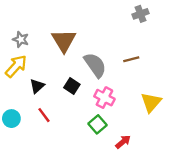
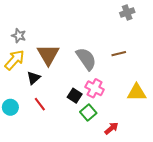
brown triangle: (64, 41) -> (48, 55), moved
black square: (72, 86) -> (75, 96), moved
yellow triangle: (151, 102) -> (137, 93), turned 48

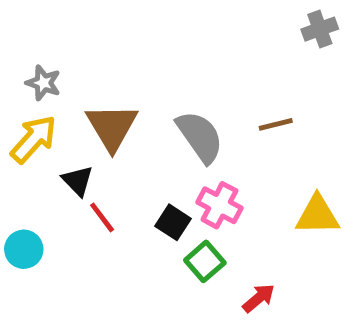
gray cross: (127, 13) -> (320, 29), moved
black triangle: (34, 78) -> (78, 181), turned -32
red line: (40, 104) -> (102, 217), moved

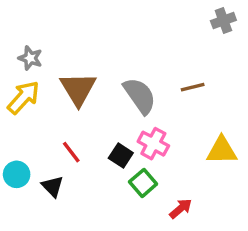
black triangle: (78, 181) -> (52, 186), moved

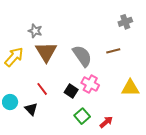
gray cross: (223, 21) -> (125, 22), moved
gray star: (30, 58) -> (35, 31), moved
green square: (143, 183) -> (82, 116), moved

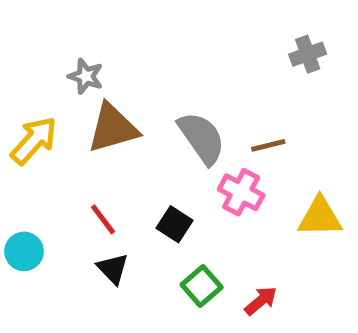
brown line: (113, 51) -> (268, 145), moved
brown triangle: (46, 52) -> (113, 128), turned 45
pink cross: (90, 84) -> (241, 192), moved
black triangle: (31, 109) -> (113, 269), moved

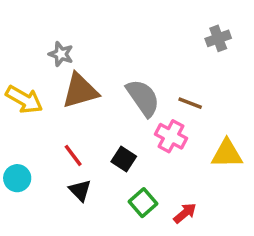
yellow arrow: (34, 140) -> (24, 100), turned 78
brown line: (268, 145) -> (190, 103), turned 35

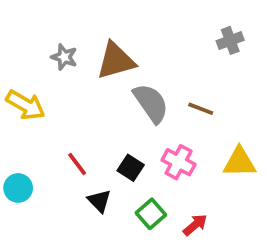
brown triangle: (80, 91) -> (116, 61), moved
pink cross: (171, 136) -> (179, 162), moved
black triangle: (80, 190) -> (99, 201), moved

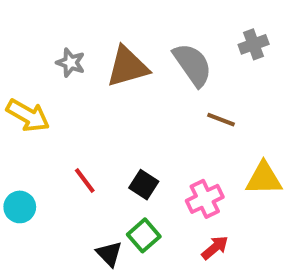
gray semicircle: (151, 103) -> (193, 65), moved
pink cross: (179, 162) -> (205, 199), moved, turned 36
black triangle: (99, 201) -> (109, 254), moved
green square: (151, 214) -> (144, 235), moved

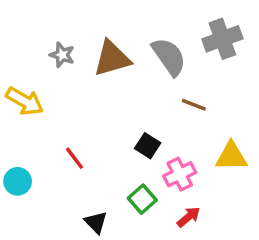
gray cross: (254, 44) -> (222, 39), size x1.5
black square: (144, 185) -> (148, 146), moved
green square: (144, 235) -> (142, 199), moved

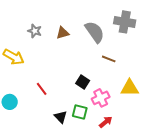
gray cross: (222, 39) -> (125, 22), turned 30
brown triangle: (112, 58) -> (63, 33), size x0.6
green square: (142, 199) -> (80, 112), turned -35
black triangle: (96, 222) -> (61, 117), moved

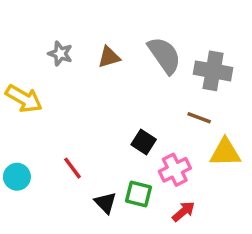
gray cross: (125, 22) -> (213, 71), moved
brown line: (109, 59) -> (199, 118), moved
red line: (42, 89) -> (72, 168), moved

